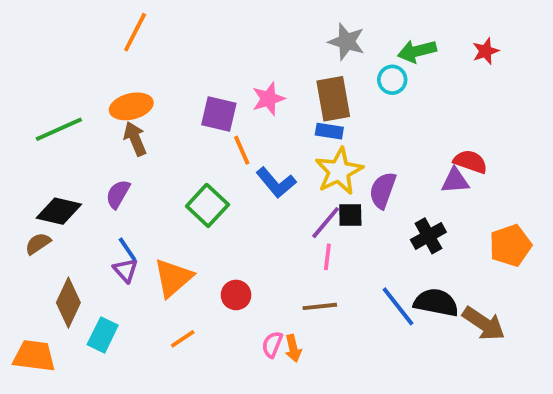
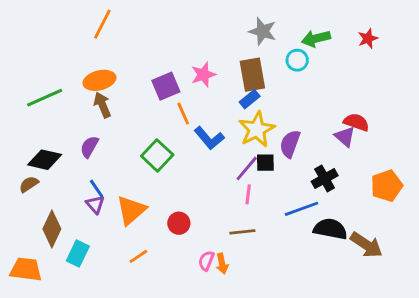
purple square: (219, 114) -> (166, 86), turned -36
blue rectangle: (329, 131) -> (250, 99), turned -48
purple triangle: (455, 181) -> (345, 137), turned 45
blue line: (398, 306) -> (301, 209), moved, turned -72

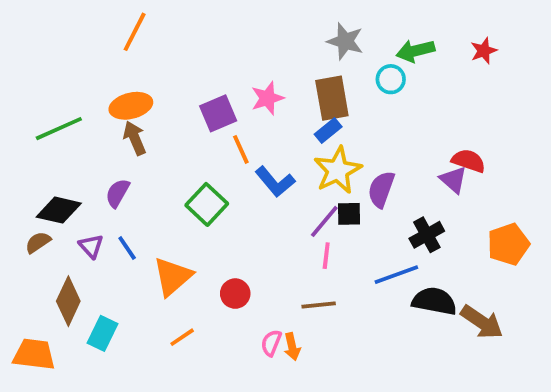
purple triangle: (95, 204) -> (91, 246), moved

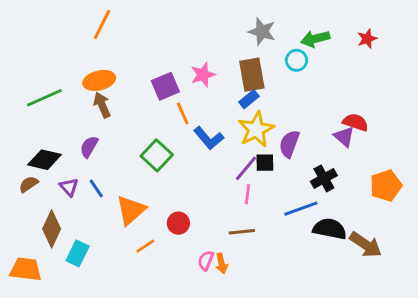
orange line: (182, 337) -> (145, 246), moved

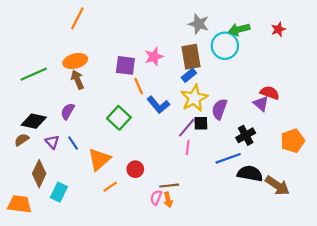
cyan circle: (297, 60) -> (225, 46), size x1.6
purple square: (165, 86) -> (125, 65), turned 30
brown line: (242, 232) -> (169, 186), moved

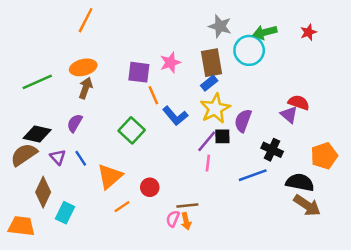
brown arrow: (77, 80) -> (86, 88), turned 42
black cross: (246, 135) -> (272, 150), turned -36
brown semicircle: (22, 140) -> (24, 155), size x1.6
black semicircle: (250, 174) -> (300, 182), moved

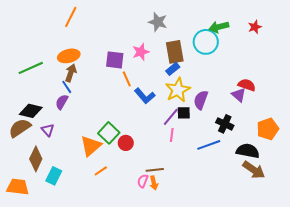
gray star: (220, 26) -> (158, 22), moved
green square: (132, 130) -> (109, 133), moved
blue line: (81, 158) -> (67, 87), moved
red circle: (150, 187) -> (126, 143), moved

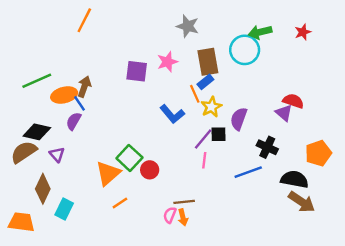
orange ellipse: (69, 56) -> (64, 95), moved
orange line: (127, 79) -> (195, 94), moved
yellow star: (178, 90) -> (211, 107), size x0.7

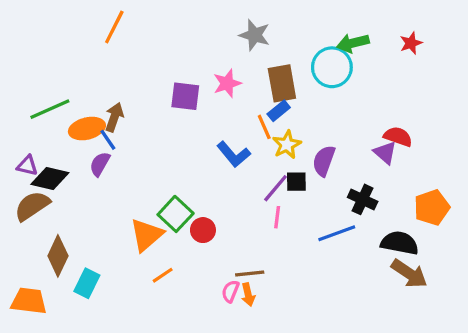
purple triangle: (57, 154) -> (27, 166), moved, turned -35

